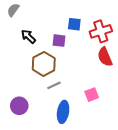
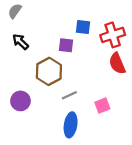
black arrow: (28, 36) -> (20, 42), moved
gray line: (54, 85) -> (69, 95), moved
purple circle: (19, 106) -> (20, 101), moved

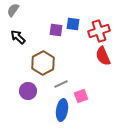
purple square: (66, 45) -> (56, 30), moved
purple circle: (20, 101) -> (28, 91), moved
pink square: (102, 106) -> (81, 96), moved

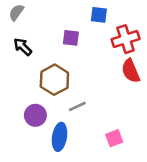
blue square: (73, 24) -> (99, 15), moved
pink square: (81, 96) -> (114, 138), moved
blue ellipse: (62, 110) -> (60, 137), moved

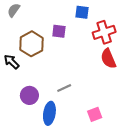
black arrow: (23, 47) -> (12, 62), moved
brown hexagon: (54, 80) -> (32, 44), moved

